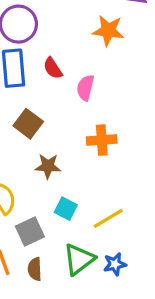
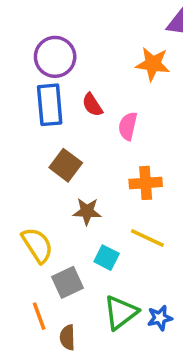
yellow line: (108, 218) -> (147, 238), moved, turned 56
brown semicircle: (35, 269) -> (67, 337), moved

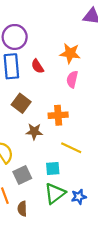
orange star: (153, 64) -> (70, 53), moved
pink semicircle: (128, 126) -> (72, 79), moved
orange cross: (146, 183) -> (58, 115), moved
cyan square: (107, 258) -> (53, 168), moved, turned -32

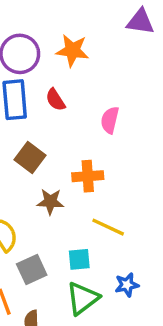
orange star: (70, 53) -> (72, 50), moved
blue star: (79, 197) -> (127, 285), moved

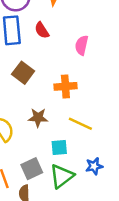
brown star: (50, 202) -> (38, 118), moved
gray square: (32, 270) -> (32, 169), moved

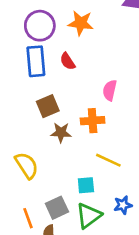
pink semicircle: (82, 45) -> (110, 90), moved
brown square: (23, 73) -> (48, 106), turned 30
brown star: (38, 118) -> (61, 132), moved

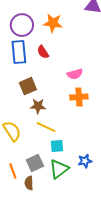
pink semicircle: (110, 90) -> (75, 74), turned -119
orange cross: (93, 121) -> (79, 97), moved
yellow line: (108, 160) -> (46, 127), moved

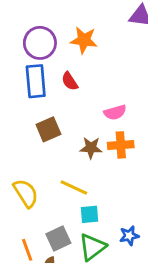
brown star: (38, 106) -> (91, 148), moved

